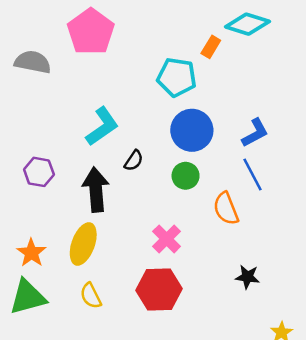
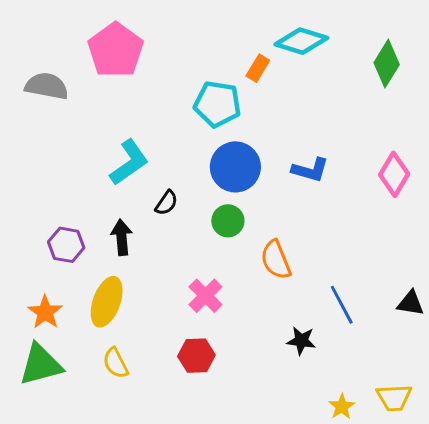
blue L-shape: (255, 133) -> (310, 170), turned 44
purple hexagon: (39, 172) -> (66, 245), moved
blue line: (253, 174) -> (342, 305), moved
black arrow: (96, 190) -> (122, 237), size x0.7
red hexagon: (159, 289) -> (196, 356), size x0.7

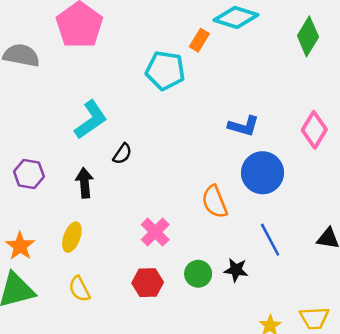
blue circle: (235, 167) -> (263, 173), moved
green circle: (228, 221) -> (198, 274), moved
purple hexagon: (66, 245) -> (29, 174), moved
yellow ellipse: (107, 302) -> (72, 237), size x0.7

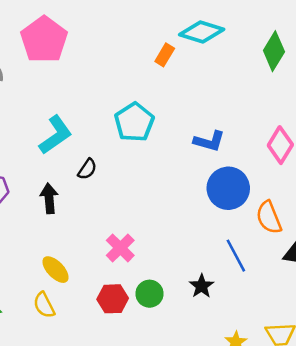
cyan pentagon: (165, 70) -> (134, 122), moved, turned 30
orange semicircle: (215, 202) -> (269, 217), moved
yellow ellipse: (72, 237) -> (55, 270), moved, turned -64
black star: (236, 270) -> (202, 286), turned 30
green circle: (198, 274) -> (149, 294), moved

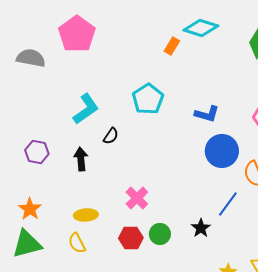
blue line: (236, 256) -> (228, 204), turned 64
yellow ellipse: (55, 270) -> (86, 215), turned -50

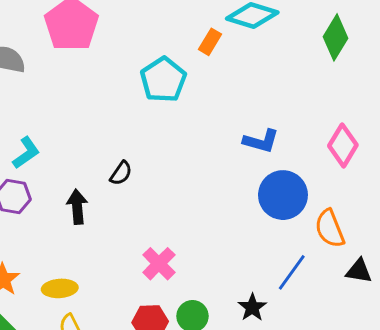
cyan pentagon: (148, 99) -> (163, 80), moved
cyan L-shape: (86, 109) -> (26, 153), moved, size x0.7
yellow ellipse: (86, 215) -> (60, 288), moved

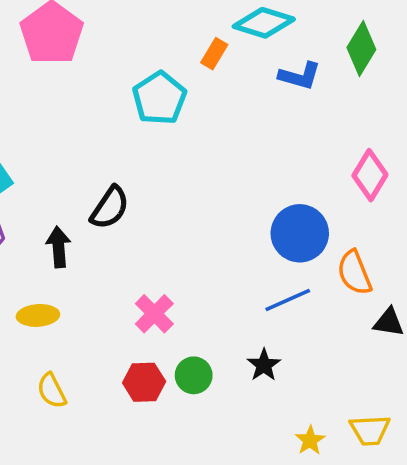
blue L-shape: (261, 141) -> (300, 76), moved
black semicircle: (121, 173) -> (110, 208), size x1.5
blue line: (292, 272) -> (288, 300), moved, turned 30
yellow ellipse: (60, 288) -> (38, 315), moved

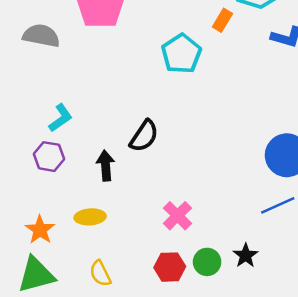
black star: (264, 365) -> (246, 255), moved

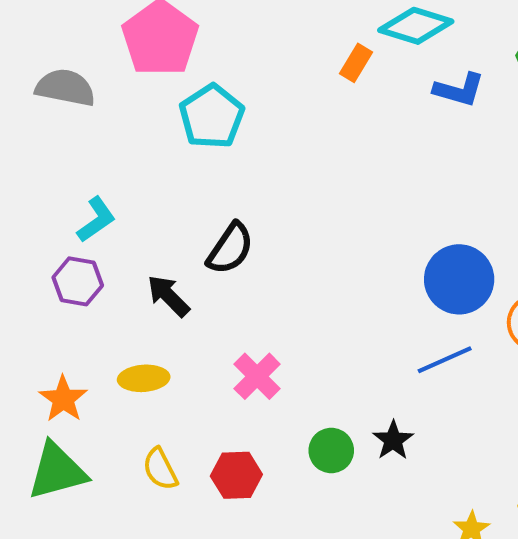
cyan pentagon: (181, 54) -> (212, 117), moved
black arrow: (106, 166) -> (168, 296), turned -40
pink cross: (177, 216) -> (257, 376), moved
red hexagon: (170, 267) -> (236, 475), moved

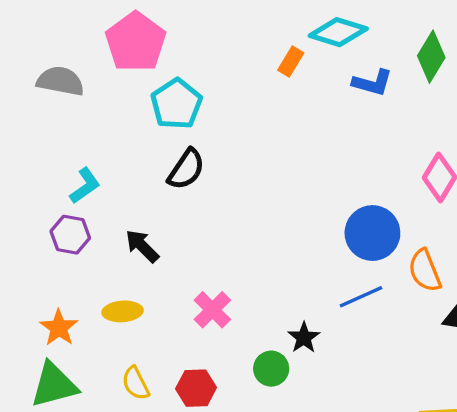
black semicircle: (230, 248) -> (186, 169), moved
black star: (393, 440) -> (304, 338), moved

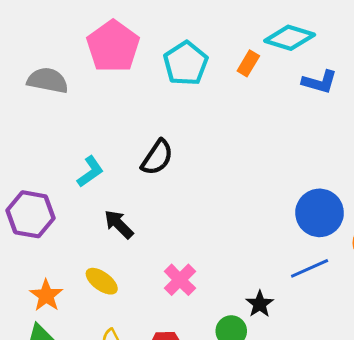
cyan pentagon: (176, 104) -> (186, 63), moved
cyan L-shape: (85, 186) -> (90, 172), moved
purple hexagon: (70, 235) -> (31, 214), moved, size x1.4
yellow ellipse: (123, 311) -> (102, 281), turned 40

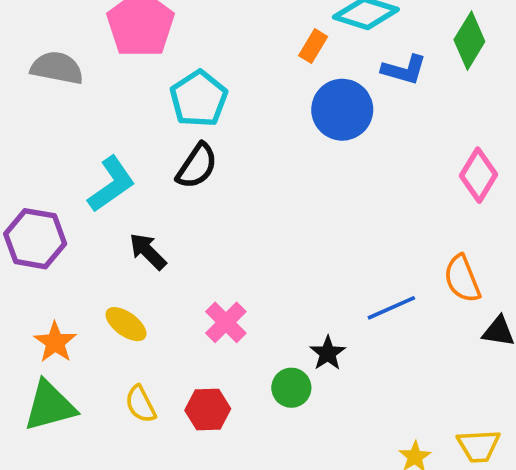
cyan pentagon: (186, 63) -> (199, 99), moved
cyan L-shape: (90, 172) -> (111, 184), size x1.4
blue circle: (320, 213) -> (342, 110), moved

